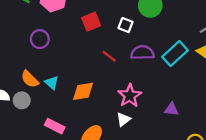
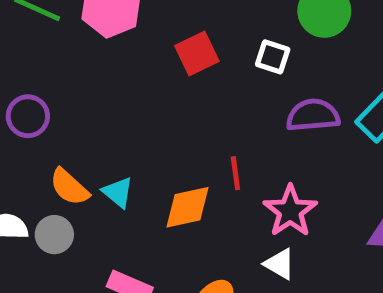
purple circle: (40, 39) -> (28, 116), moved
red line: (109, 56) -> (235, 173), moved, turned 48
white triangle: (123, 119) -> (280, 264), turned -48

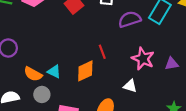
pink star: (290, 211) -> (143, 59), moved
gray circle: (54, 235) -> (42, 94), moved

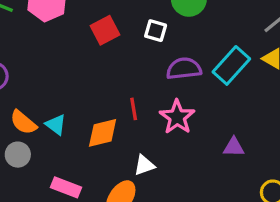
pink star: (143, 59) -> (177, 117), moved
white triangle: (130, 86) -> (144, 165), moved, turned -48
gray circle: (42, 94) -> (18, 155), moved

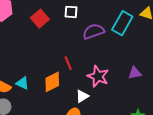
pink star: (177, 117) -> (98, 76), moved

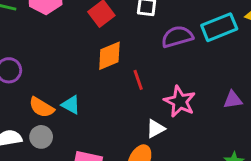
cyan rectangle: (122, 23) -> (219, 27), turned 35
orange diamond: (52, 82) -> (109, 56), moved

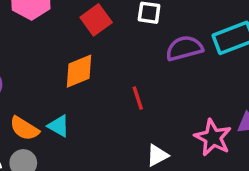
orange diamond: (109, 56) -> (79, 71), moved
pink star: (180, 101) -> (213, 138), moved

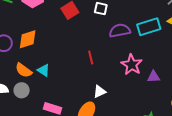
orange diamond: (79, 71) -> (28, 39), moved
pink star: (213, 138) -> (132, 65), moved

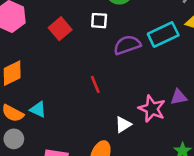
pink star: (132, 65) -> (152, 109), moved
white triangle: (100, 92) -> (123, 124), moved

